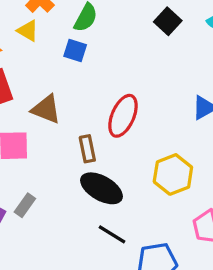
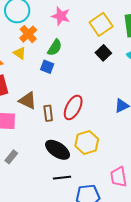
brown rectangle: (87, 149) -> (48, 113), moved
yellow hexagon: (173, 174) -> (87, 142), moved
black line: (112, 234) -> (62, 178), turned -42

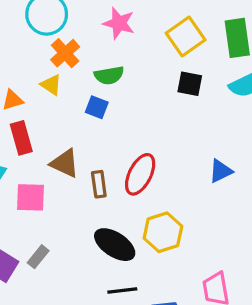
green semicircle: (55, 48) -> (109, 75), turned 48
black square: (103, 53) -> (190, 84), turned -35

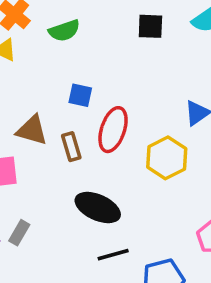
blue square: (97, 107) -> (80, 95), moved
yellow hexagon: (163, 232) -> (167, 158), moved

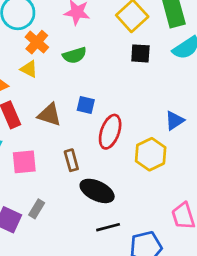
brown triangle: (32, 130) -> (49, 115), moved
brown rectangle: (71, 147) -> (71, 160), moved

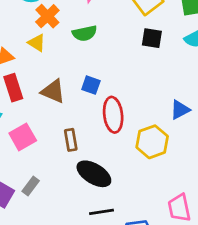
red ellipse: (110, 132) -> (113, 115), turned -32
pink square: (24, 162) -> (23, 137), turned -30

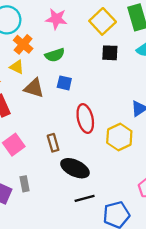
blue square: (91, 85) -> (64, 83), moved
brown triangle: (53, 91) -> (34, 88), moved
gray rectangle: (31, 186) -> (25, 184), turned -42

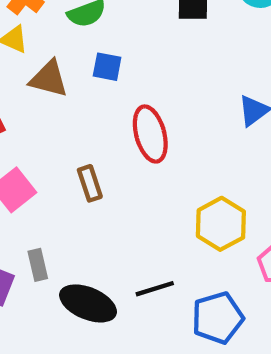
yellow hexagon: (119, 137) -> (221, 224), moved
black ellipse: (75, 168) -> (88, 303), moved

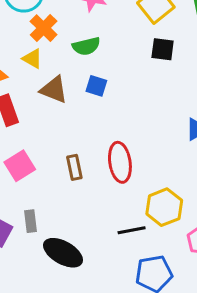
red ellipse: (150, 134) -> (120, 162), moved
black line: (155, 289) -> (132, 230), moved

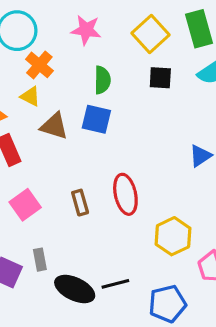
green semicircle: (86, 46) -> (102, 80), moved, turned -72
blue square: (96, 86) -> (96, 119), size x1.4
black line: (132, 230) -> (115, 284), moved

